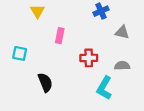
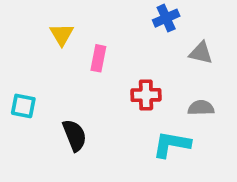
yellow triangle: (37, 11) -> (62, 35), moved
cyan square: (20, 53) -> (23, 106), moved
cyan L-shape: (104, 88) -> (172, 144), turned 70

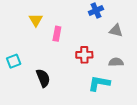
cyan square: (23, 106) -> (14, 61), turned -32

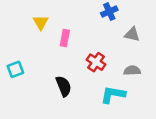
red cross: (84, 55) -> (96, 62), turned 35
black semicircle: (43, 78) -> (64, 86), moved

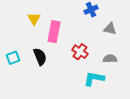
pink rectangle: (65, 38) -> (54, 32), size x1.5
black semicircle: (64, 86) -> (40, 57), moved

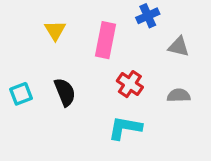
pink rectangle: (54, 32) -> (106, 40), moved
cyan L-shape: (94, 79) -> (125, 128), moved

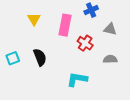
red cross: (130, 84) -> (85, 43), moved

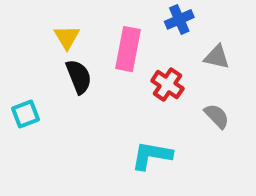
black semicircle: (40, 57) -> (79, 77), moved
gray semicircle: (110, 59) -> (217, 116), turned 48

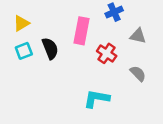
yellow triangle: (67, 37) -> (21, 23), moved, turned 30
cyan square: (25, 114) -> (24, 51), moved

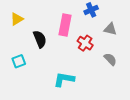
cyan square: (24, 51) -> (19, 61), moved
cyan L-shape: (97, 99) -> (64, 79), moved

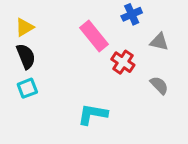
pink rectangle: (65, 25) -> (94, 36), turned -50
black semicircle: (40, 39) -> (26, 56), moved

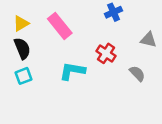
pink rectangle: (94, 36) -> (60, 26), moved
gray triangle: (159, 42) -> (148, 40), moved
cyan L-shape: (93, 114) -> (72, 71), moved

